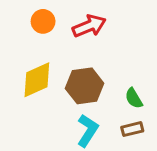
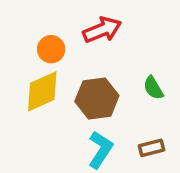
orange circle: (43, 21) -> (51, 49), moved
green semicircle: (134, 98) -> (153, 88), moved

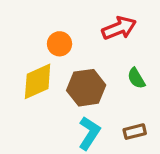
red arrow: (102, 30) -> (119, 28), moved
orange circle: (51, 49) -> (60, 44), moved

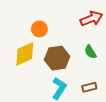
red arrow: (119, 28) -> (91, 19), moved

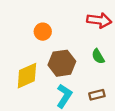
red arrow: (91, 19) -> (99, 20), turned 30
yellow diamond: (25, 54) -> (27, 76), moved

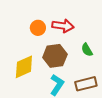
red arrow: (99, 20) -> (63, 26), moved
brown rectangle: (97, 95) -> (86, 84), size x1.5

